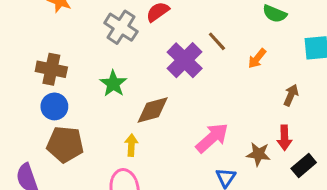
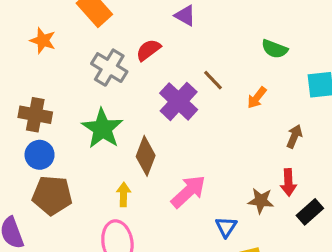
green star: (113, 84) -> (102, 129), size x1.4
brown diamond: (153, 110) -> (146, 156), turned -52
pink arrow: (212, 138) -> (188, 192), moved

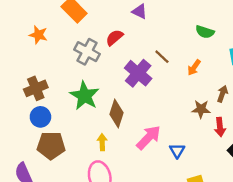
brown cross: (35, 115) -> (36, 88), turned -30
brown star: (261, 201) -> (201, 109), moved
blue triangle: (226, 227) -> (177, 151), moved

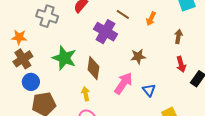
orange star: (38, 35) -> (19, 37), moved
gray cross: (87, 52) -> (47, 16), moved
brown star: (201, 109) -> (138, 56), moved

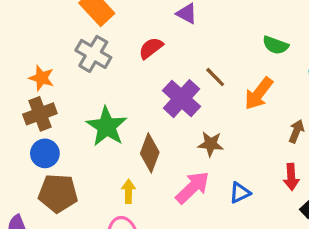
orange arrow: (151, 19) -> (259, 94), size x1.5
brown star: (138, 56) -> (211, 144), moved
blue triangle: (149, 90) -> (240, 193), moved, turned 32

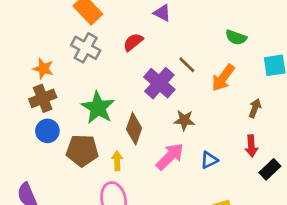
brown pentagon: (58, 193) -> (82, 151), moved

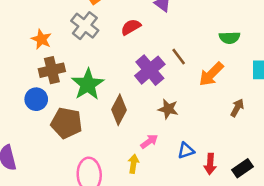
green semicircle: (236, 37) -> (230, 38), turned -30
brown cross: (43, 98) -> (52, 70), moved
red arrow: (251, 146) -> (210, 164), moved
pink arrow: (170, 156) -> (149, 141), size x0.6
yellow arrow: (117, 161) -> (133, 164), moved

